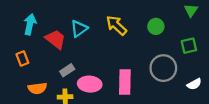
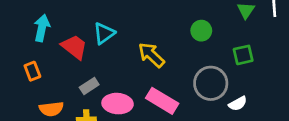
yellow arrow: (116, 25) -> (151, 55), moved
pink rectangle: (125, 82) -> (162, 101), turned -60
white semicircle: (194, 84) -> (238, 104), moved

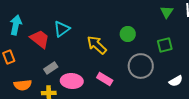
green circle: (201, 31) -> (128, 34), moved
pink rectangle: (162, 101) -> (105, 79), size x0.7
white semicircle: (238, 104) -> (176, 81), moved

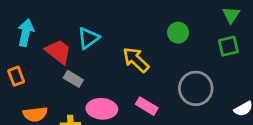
green circle: (128, 34) -> (178, 33), moved
green square: (165, 45) -> (228, 46), moved
gray rectangle: (51, 68) -> (73, 79), moved, turned 64

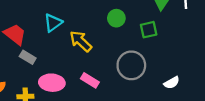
cyan triangle: (88, 38) -> (53, 23), moved
green square: (228, 46) -> (149, 30), moved

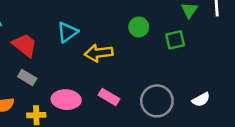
yellow arrow: (81, 41) -> (99, 53), turned -50
gray rectangle: (28, 57) -> (27, 78), moved
gray circle: (131, 65) -> (157, 101), moved

